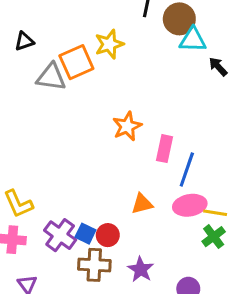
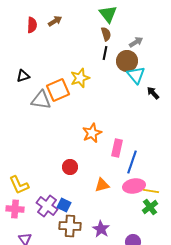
cyan triangle: (193, 40) -> (136, 75), turned 48
red circle: (108, 235) -> (70, 167), moved

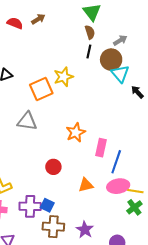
red semicircle: (32, 25) -> (15, 23), turned -70
gray triangle: (41, 100) -> (27, 121), moved
purple cross: (47, 206) -> (30, 206), turned -35

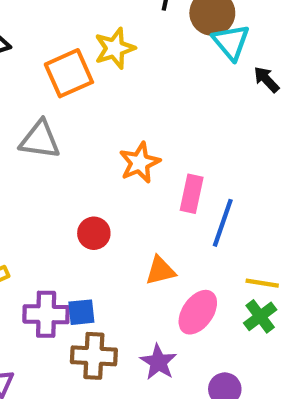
pink ellipse: (118, 186) -> (198, 312), moved, turned -45
blue square: (47, 205) -> (81, 312), turned -32

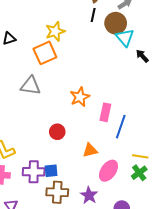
yellow star: (115, 48) -> (55, 31), moved

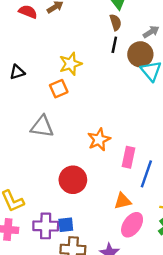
orange square: (45, 53) -> (59, 89), size x0.7
red circle: (57, 132) -> (73, 180), size x1.5
orange triangle: (90, 150) -> (123, 201), moved

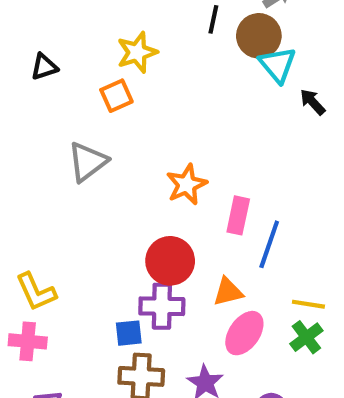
gray triangle: (42, 127) -> (88, 162), turned -45
red circle: (73, 180) -> (170, 261), moved
purple cross: (46, 226) -> (162, 306), moved

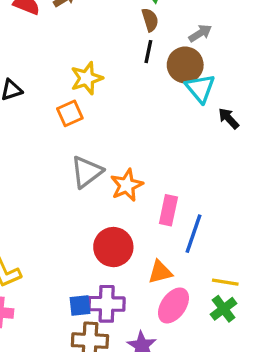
gray triangle: (88, 162) -> (87, 172), moved
purple cross: (162, 306) -> (107, 304), moved

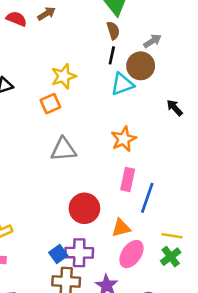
cyan triangle: (200, 88) -> (122, 84), moved, turned 50
gray triangle: (87, 172) -> (64, 149), turned 32
orange star: (127, 185) -> (124, 139), moved
blue square: (80, 305) -> (58, 254), turned -30

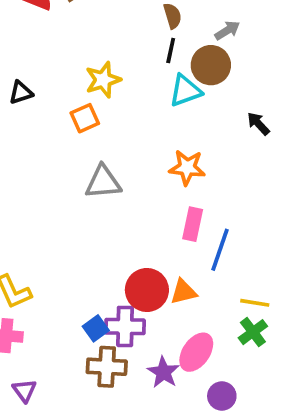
orange star: (124, 139) -> (187, 168), turned 30
red circle: (84, 208) -> (147, 290), moved
pink ellipse: (131, 254) -> (196, 352), moved

